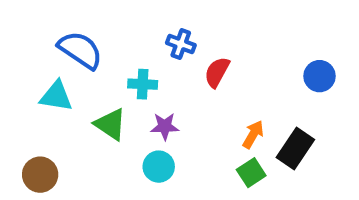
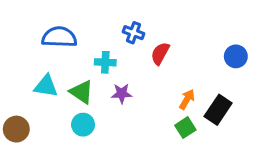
blue semicircle: (80, 50) -> (59, 37), turned -32
cyan triangle: (56, 96) -> (46, 86), moved
cyan circle: (159, 167) -> (83, 125), moved
brown circle: (40, 175) -> (16, 129), moved

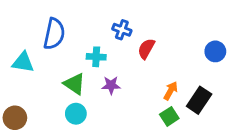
blue semicircle: (59, 37) -> (54, 34), turned 100
cyan triangle: (46, 86) -> (23, 62), moved

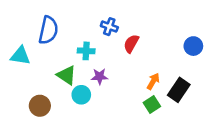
cyan circle: (76, 114) -> (81, 95), moved
brown circle: (15, 118) -> (40, 106), moved

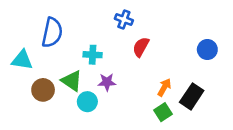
blue cross: (109, 27) -> (124, 20), moved
brown circle: (40, 106) -> (43, 90), moved

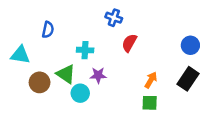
blue semicircle: (52, 33) -> (48, 30), size x0.6
black rectangle: (192, 96) -> (188, 79), moved
green square: (163, 112) -> (150, 103), turned 35

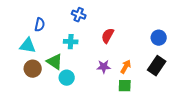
blue cross: (114, 18) -> (79, 15), moved
cyan triangle: (20, 55) -> (28, 46), moved
purple star: (98, 75) -> (104, 67), moved

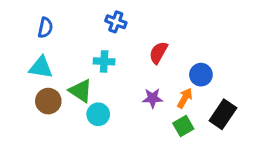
blue semicircle: (40, 25) -> (45, 28), moved
blue circle: (159, 38) -> (201, 75), moved
black rectangle: (157, 66) -> (223, 114), moved
green square: (125, 86) -> (183, 126), turned -32

